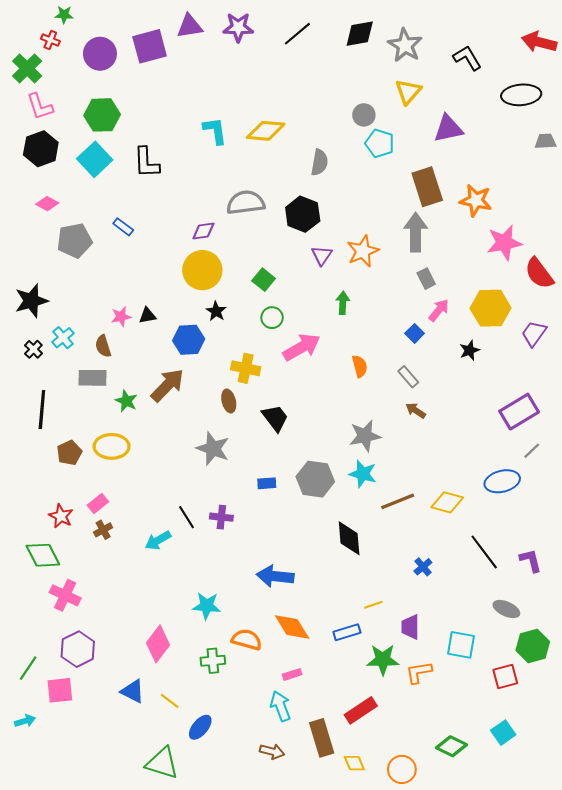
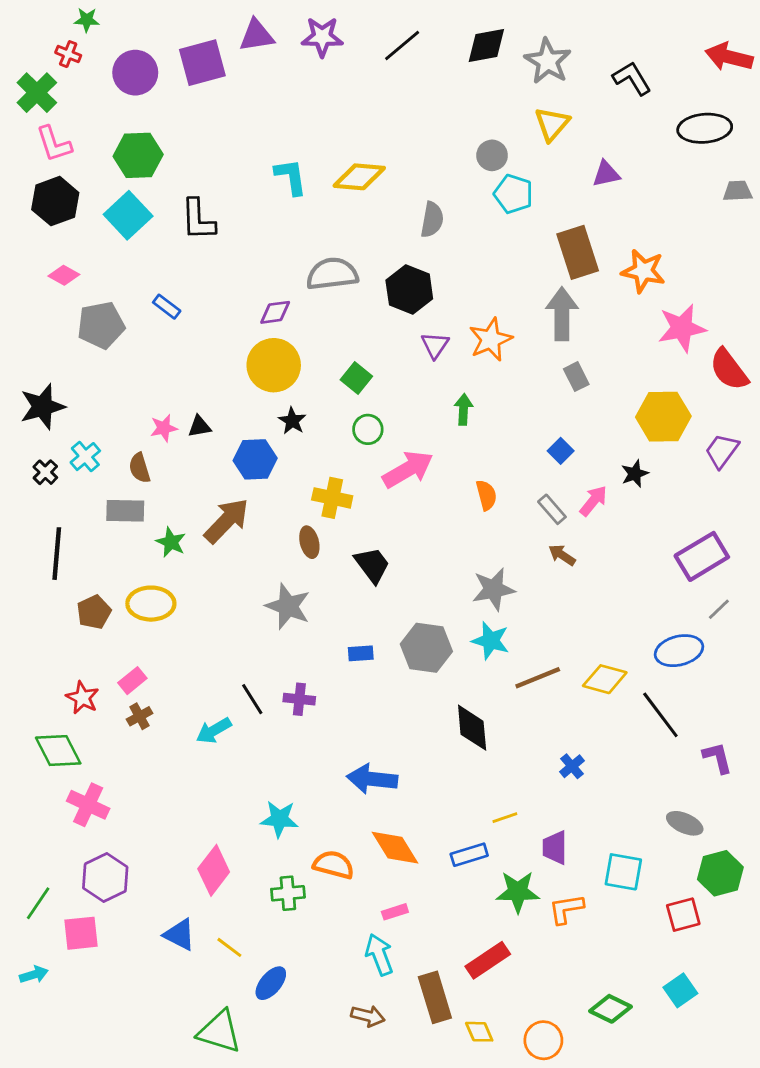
purple triangle: (448, 129) -> (606, 174), size x0.7
pink arrow: (439, 310) -> (593, 501), moved
black line: (484, 552) -> (660, 715), moved

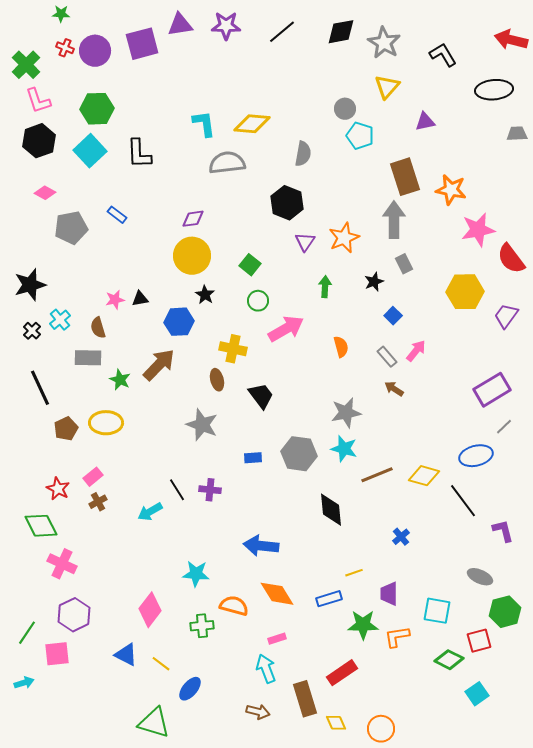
red cross: (68, 54) -> (65, 48), moved
gray semicircle: (332, 274) -> (227, 163), moved
black star: (635, 474) -> (374, 282), moved
black line: (57, 554) -> (40, 388), turned -30
green diamond: (610, 1009) -> (449, 660), moved

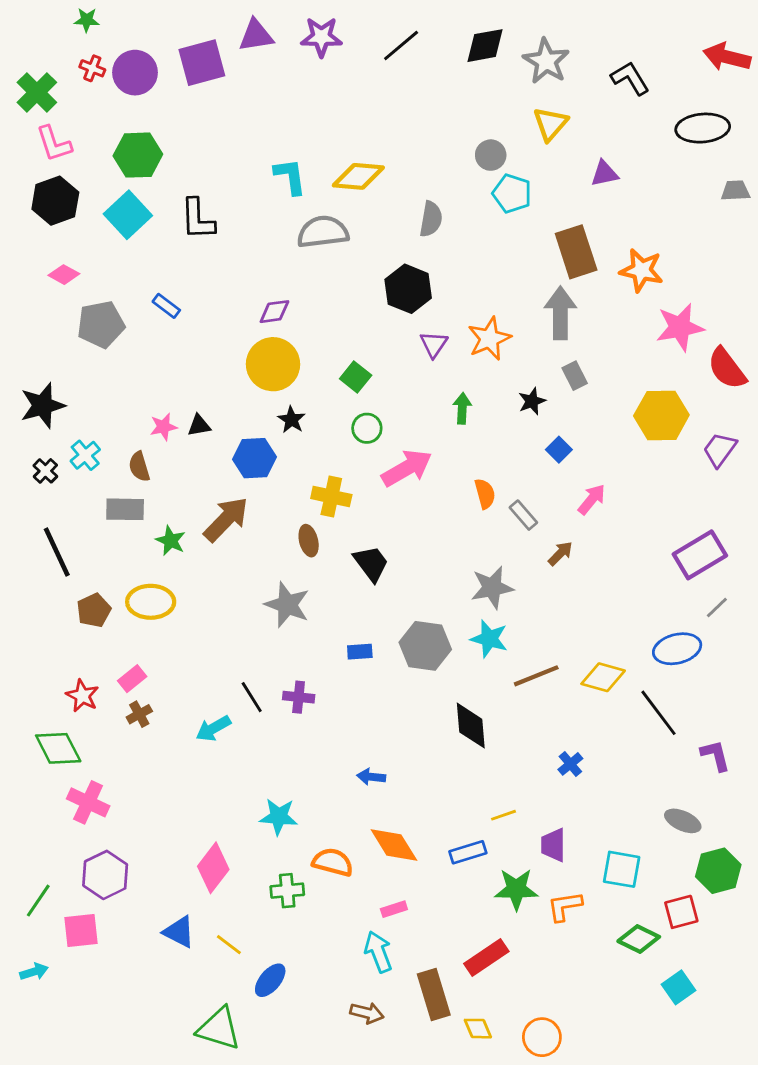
gray rectangle: (387, 357) -> (523, 515), moved
brown arrow: (394, 389) -> (560, 553), turned 102
blue arrow: (261, 546) -> (371, 777), size x0.6

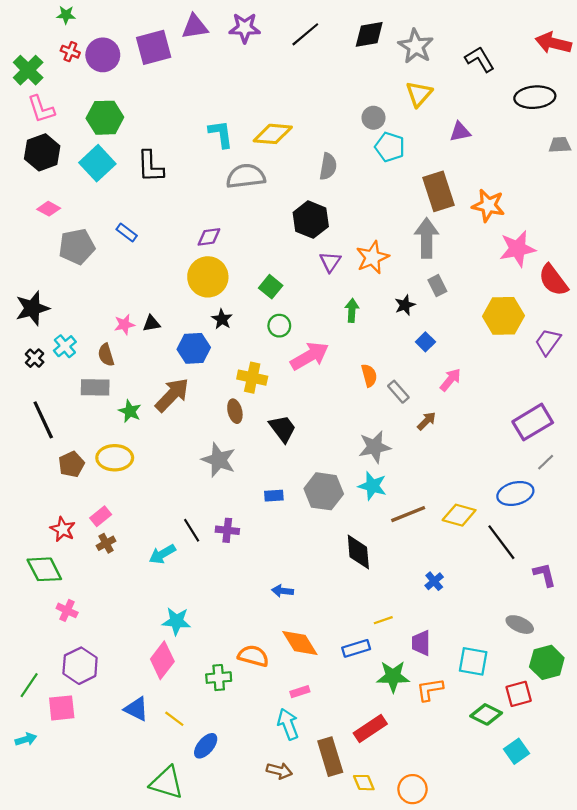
pink cross: (88, 802) -> (67, 610), size x0.7
cyan star: (279, 817) -> (176, 621), moved

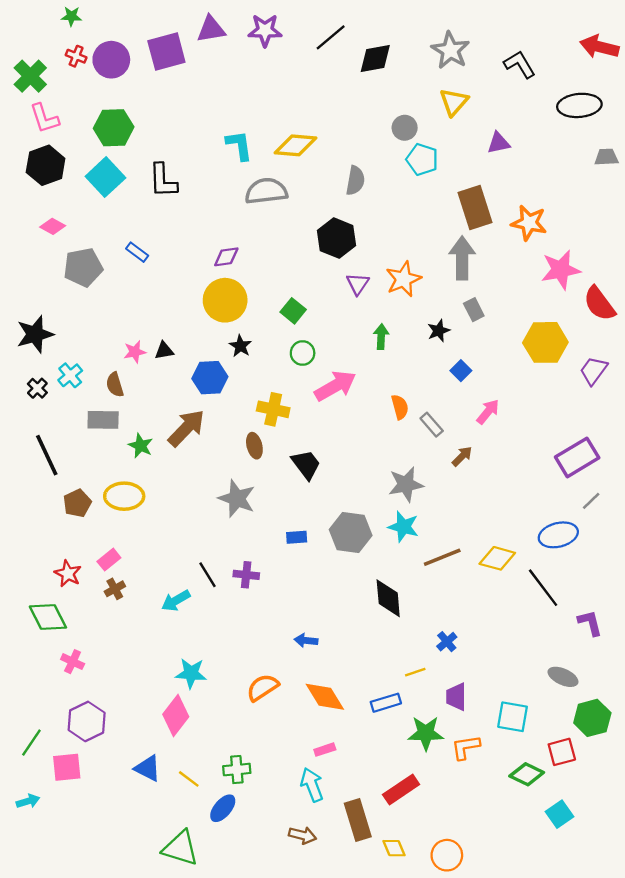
black diamond: (369, 34) -> (375, 59), moved
blue cross: (434, 581) -> (447, 642), moved
orange semicircle: (253, 656) -> (263, 687), moved, turned -48
green cross: (219, 678) -> (237, 770), moved

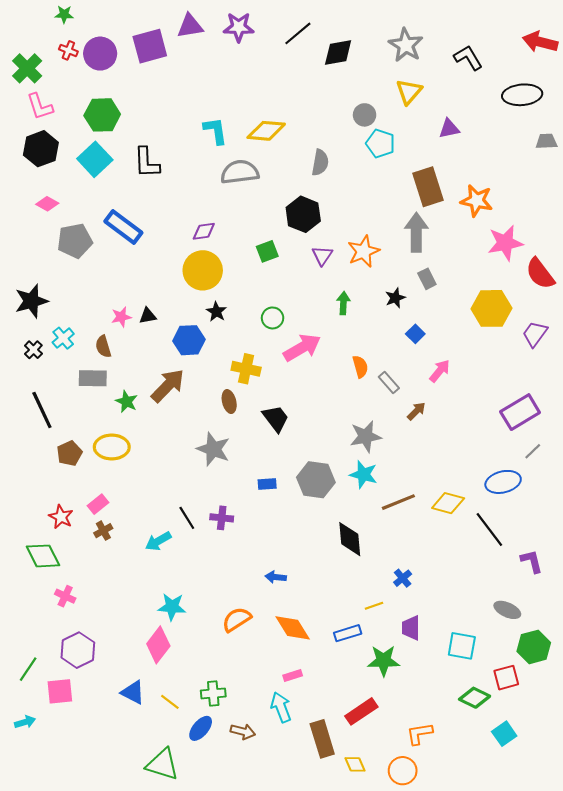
blue rectangle: (137, 252) -> (123, 227), size x1.8
green square: (293, 311) -> (267, 251), moved, turned 30
orange L-shape: (466, 747) -> (420, 734), moved
brown arrow: (303, 835) -> (243, 732), moved

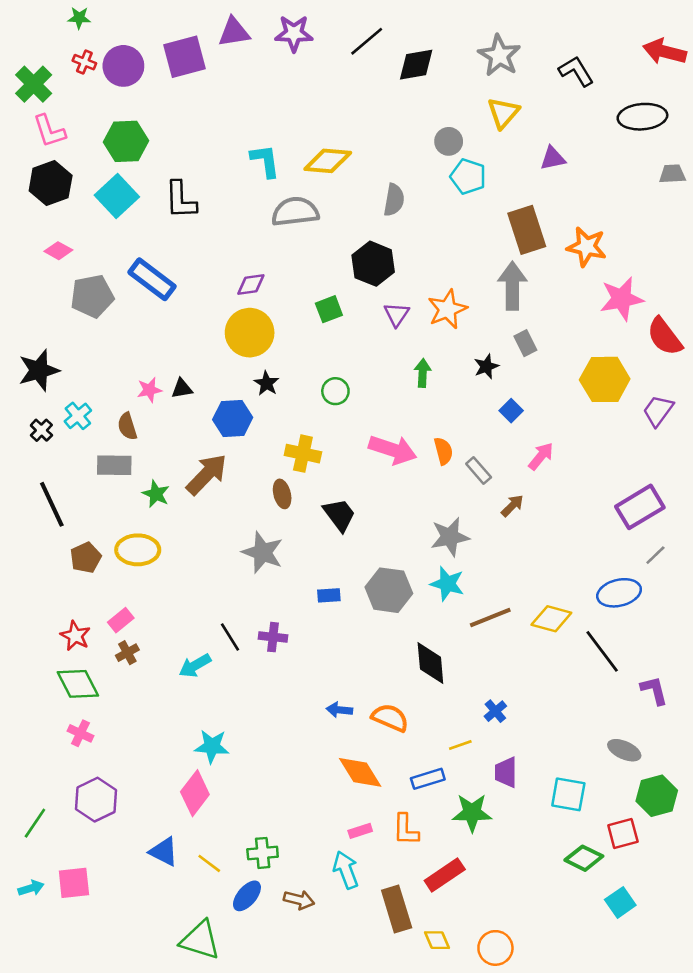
pink arrow: (302, 348) -> (393, 450), moved, turned 48
green diamond: (43, 556) -> (78, 684), moved
orange semicircle: (237, 619) -> (390, 718), moved, turned 56
pink square: (60, 691) -> (74, 883), moved
orange L-shape: (420, 734) -> (406, 830), moved, turned -80

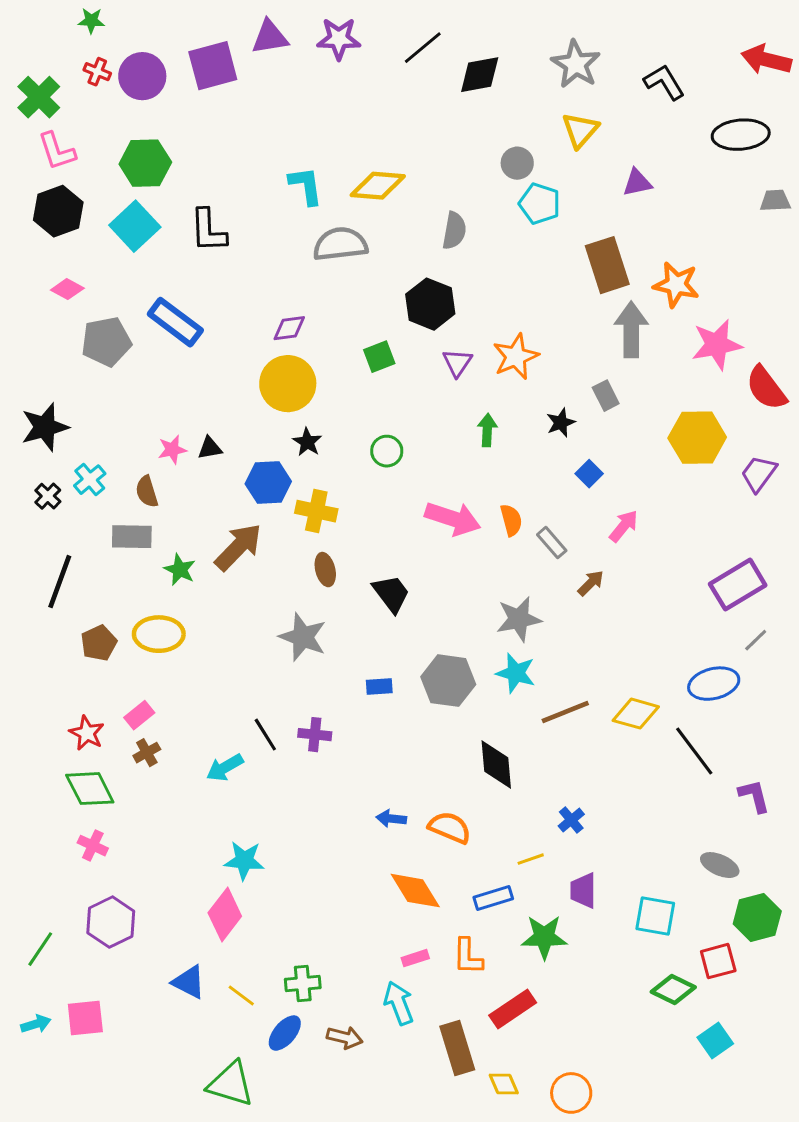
gray arrow: (512, 286) -> (631, 330), moved
yellow cross: (303, 454) -> (316, 511), moved
black line: (52, 504) -> (60, 582), turned 45

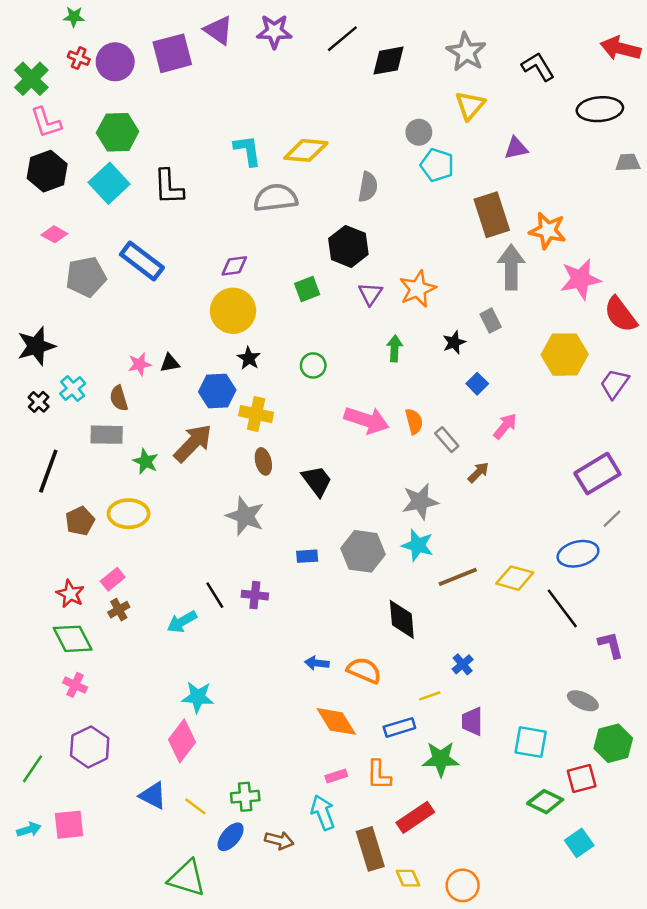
purple triangle: (270, 37) -> (218, 30), turned 44

